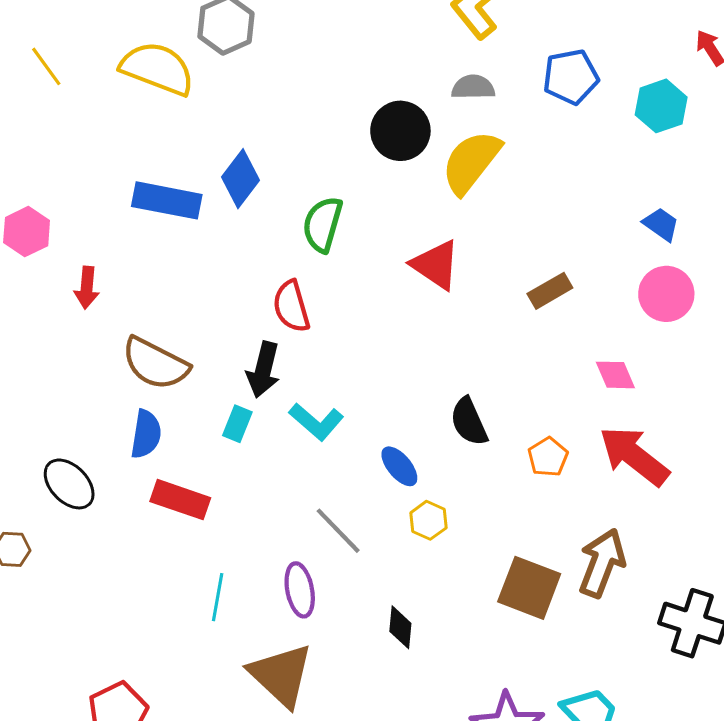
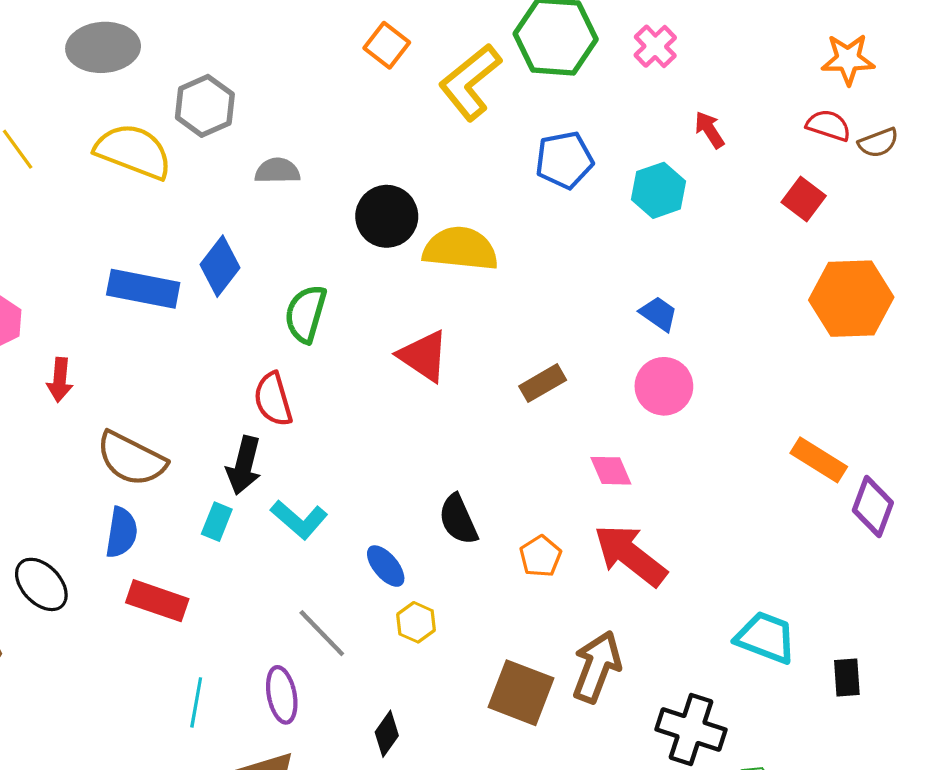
gray semicircle: (473, 87) -> (277, 171), moved
yellow semicircle: (471, 162) -> (460, 249), turned 58
black diamond: (400, 627) -> (387, 734), turned 30

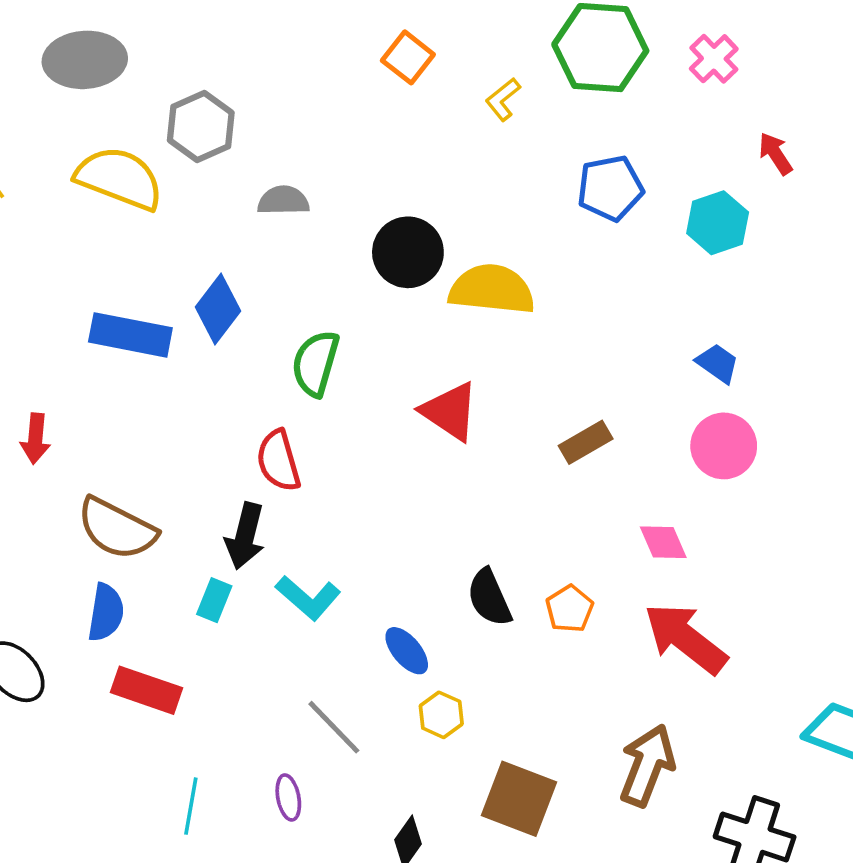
yellow L-shape: (470, 82) -> (503, 99), size x0.5
orange pentagon: (540, 556) -> (570, 609), moved
brown square: (521, 693) -> (519, 799), moved
purple ellipse: (282, 695) -> (288, 797), size x0.7

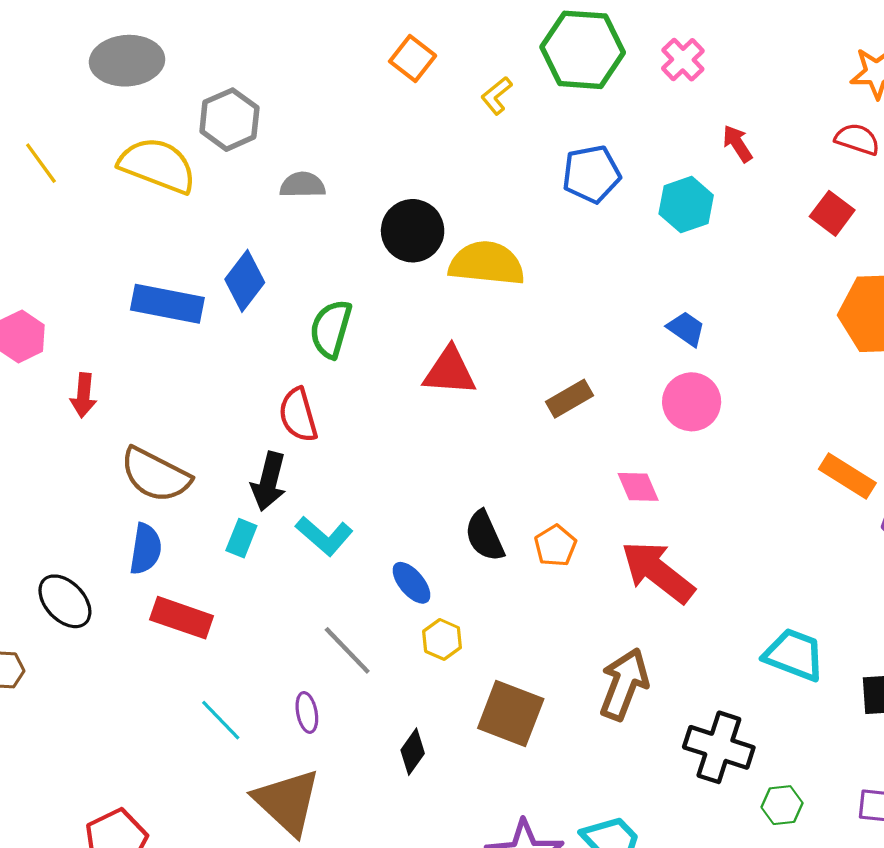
red triangle: (450, 411) -> (450, 371), turned -30
cyan line: (191, 806) -> (221, 720), turned -54

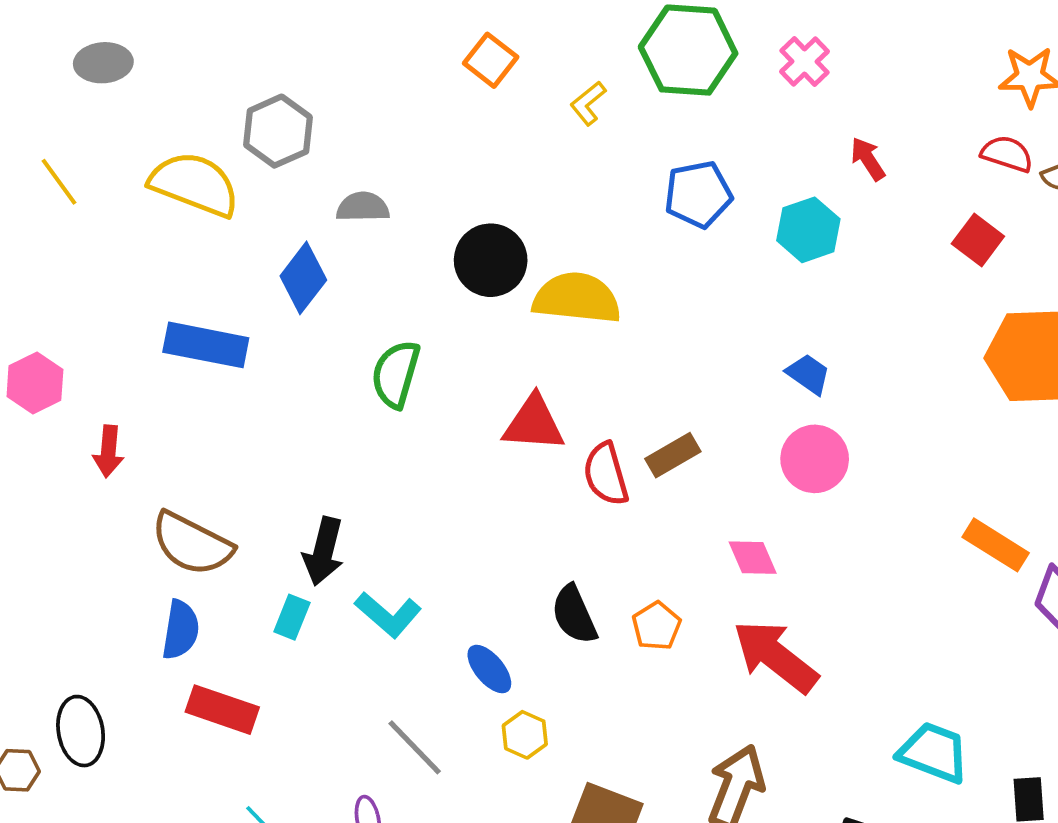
gray ellipse: (127, 61) -> (103, 63), moved, size x0.7
blue diamond: (245, 281) -> (303, 278), moved
red semicircle: (298, 415) -> (606, 474), moved
black ellipse: (65, 601) -> (81, 731), moved, turned 34

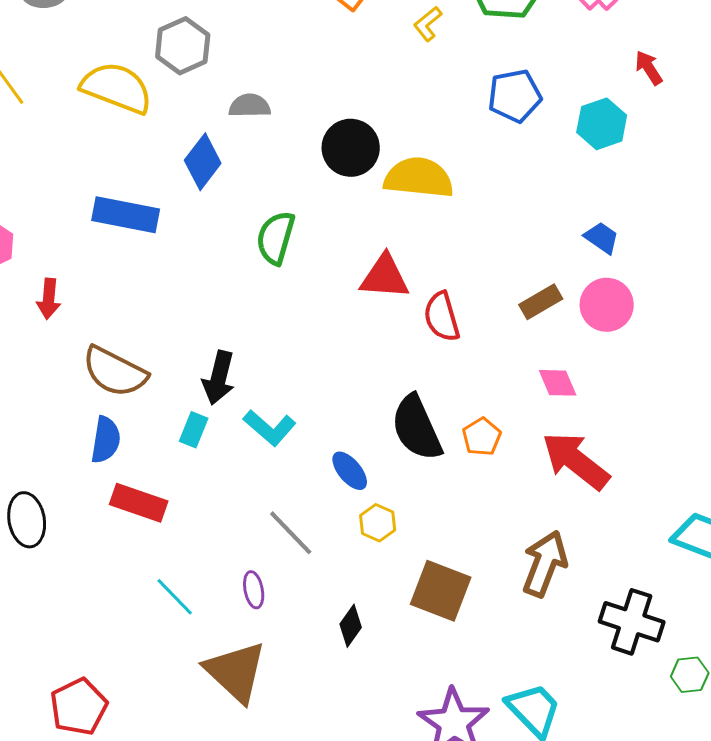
brown rectangle: (673, 455) -> (541, 302), moved
black semicircle: (574, 615) -> (417, 428), size x1.4

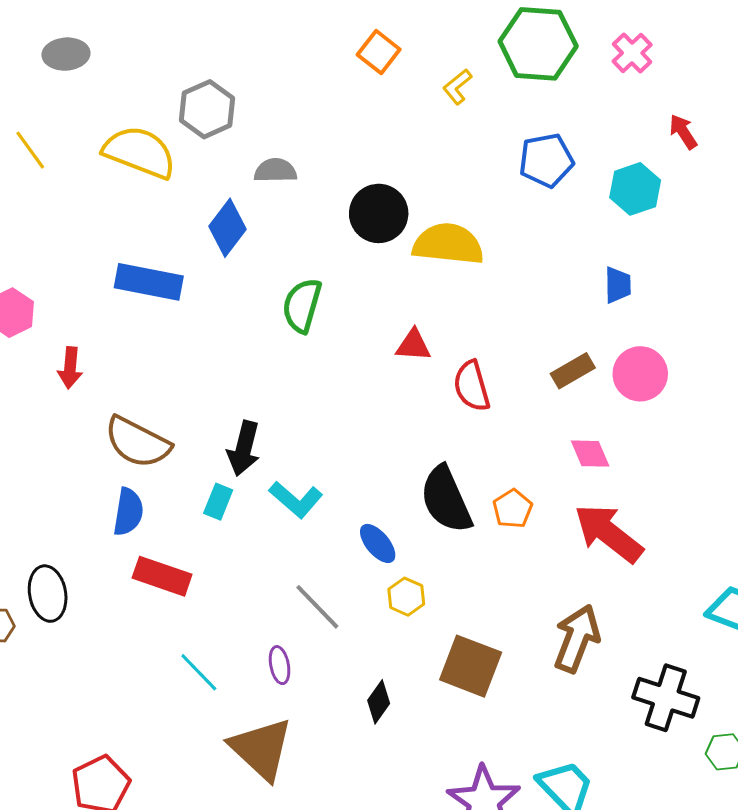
blue trapezoid: (602, 238) -> (618, 285), moved, turned 54
red triangle: (385, 277) -> (413, 345), size x0.7

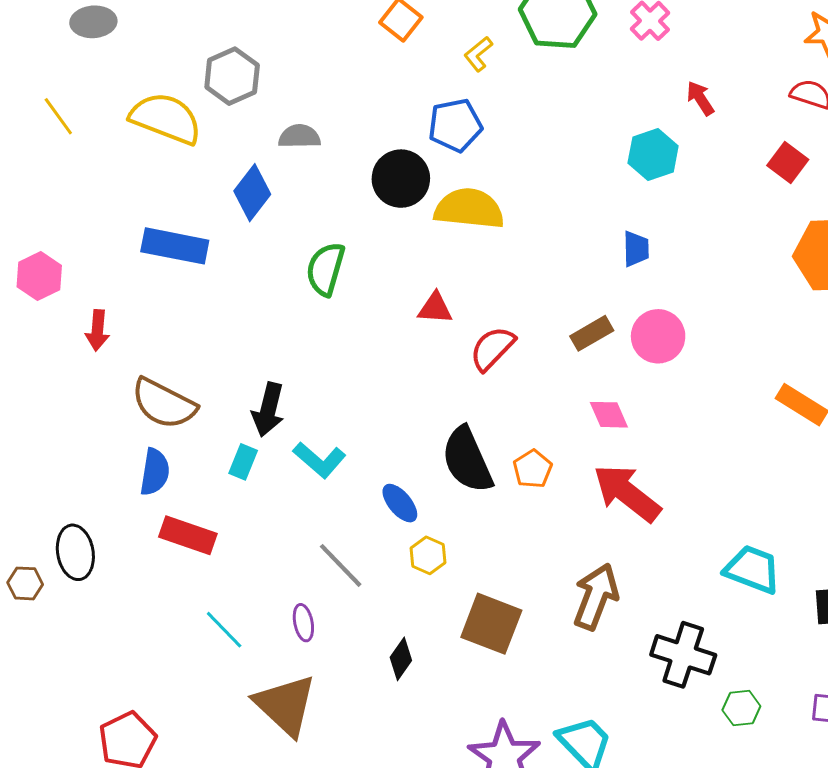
blue pentagon: (546, 160) -> (455, 125), moved
red semicircle: (472, 386) -> (492, 348), turned 60

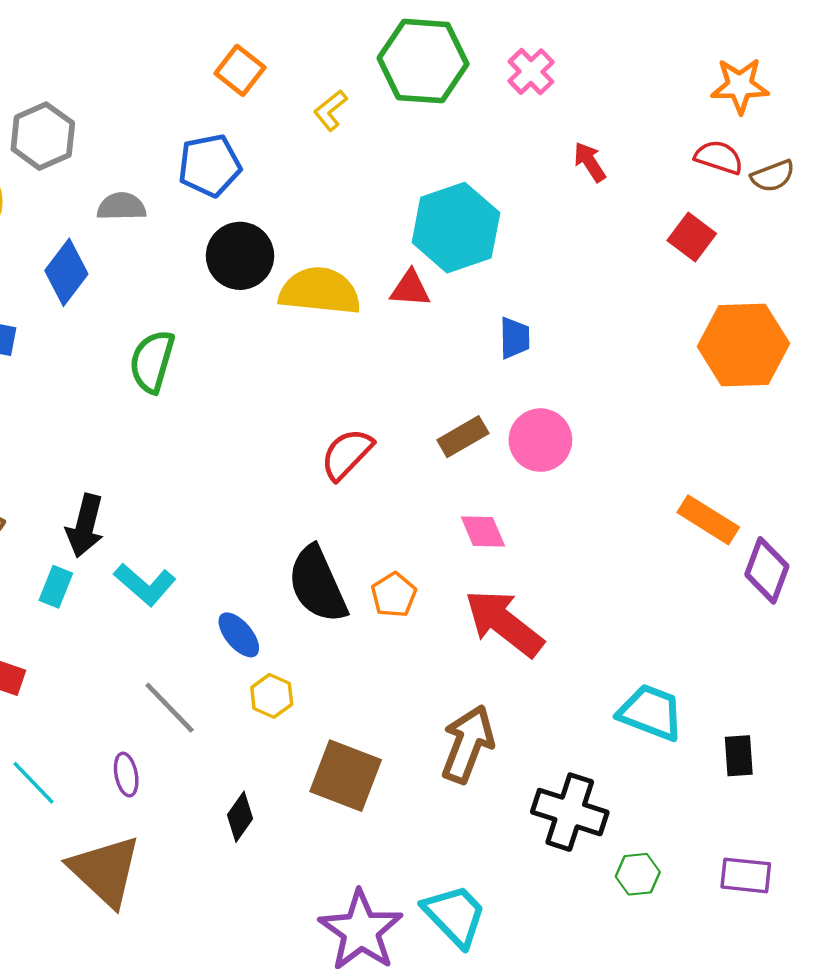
blue pentagon: (455, 125) -> (209, 165), moved
cyan hexagon: (653, 154) -> (456, 228), moved, size x1.5
red triangle: (435, 308) -> (410, 289), moved

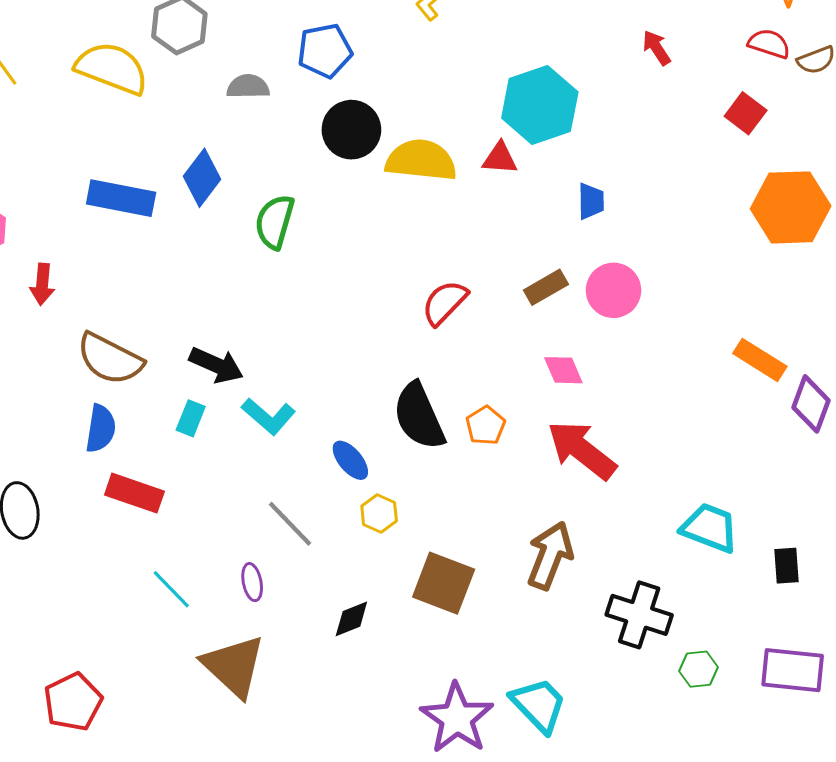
blue diamond: (66, 272) -> (202, 178), moved
black arrow: (85, 526) -> (216, 365), turned -80
black diamond: (240, 817) -> (351, 619), turned 33
purple rectangle: (746, 875) -> (793, 670), size x1.4

